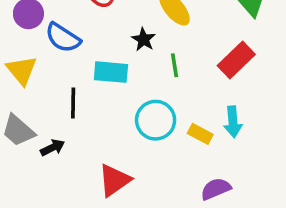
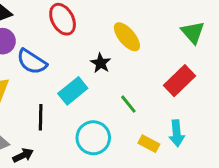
green line: (174, 65) -> (128, 104), moved, turned -30
cyan rectangle: (111, 72) -> (73, 91), turned -44
cyan circle: (156, 120) -> (93, 138), moved

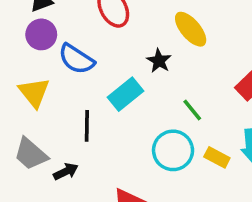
cyan circle: (93, 138) -> (173, 150), moved

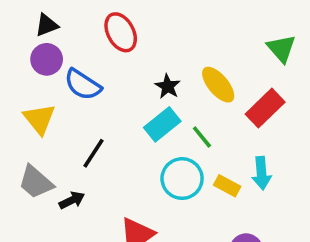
yellow ellipse: (191, 29) -> (218, 85), moved
cyan rectangle: (126, 94) -> (162, 124), moved
black line: (87, 126) -> (94, 153), turned 32

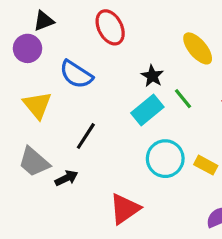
purple circle: (47, 59) -> (27, 48), moved
yellow ellipse: (218, 85) -> (198, 48), moved
green line: (202, 137) -> (183, 99), moved

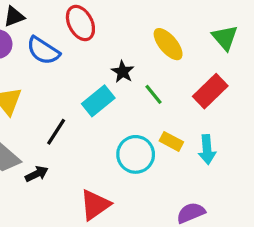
blue semicircle: (76, 74) -> (43, 51), moved
cyan rectangle: (147, 110) -> (98, 101), moved
yellow rectangle: (206, 165) -> (171, 141), moved

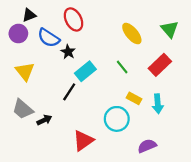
black star: (123, 72) -> (68, 52), moved
black line: (56, 132) -> (69, 92), moved
cyan circle: (136, 154) -> (117, 119), moved

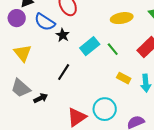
yellow ellipse: (132, 34) -> (122, 18), turned -60
cyan rectangle: (85, 71) -> (90, 46), moved
cyan circle: (117, 119) -> (105, 109), moved

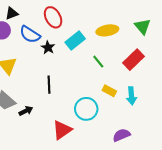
cyan rectangle: (90, 46) -> (75, 40), moved
black line: (64, 72) -> (49, 85), turned -36
cyan circle: (105, 109) -> (86, 109), moved

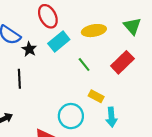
red ellipse: (53, 17) -> (48, 16), moved
black line: (49, 85) -> (19, 79), moved
cyan arrow: (131, 96) -> (111, 117), moved

